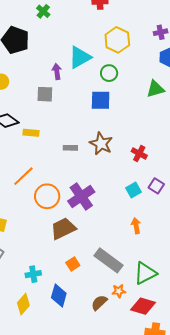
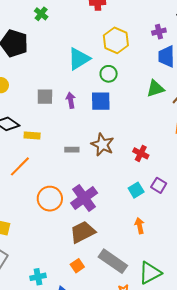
purple arrow: (57, 72) -> (71, 100), moved
orange line: (23, 176) -> (20, 166), moved
brown trapezoid: (63, 229) -> (83, 232), moved

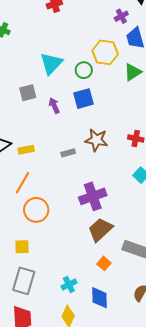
yellow hexagon: (116, 40) -> (105, 52), moved
gray square: (45, 97) -> (28, 93), moved
purple cross: (84, 198) -> (93, 196), turned 32
orange circle: (50, 199) -> (36, 210), moved

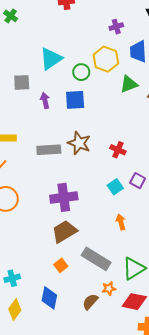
purple cross: (121, 16) -> (116, 27), moved
gray rectangle: (68, 153) -> (49, 150), size x1.6
cyan cross: (69, 285) -> (12, 278), moved

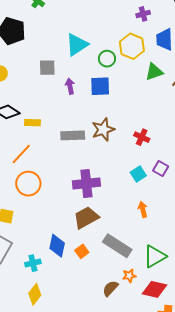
brown star: (79, 143) -> (103, 130), turned 30
blue diamond: (49, 298) -> (57, 246), moved

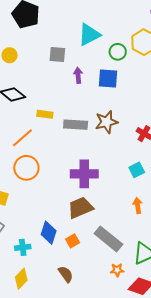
yellow rectangle: (32, 123) -> (45, 114), moved
brown semicircle: (110, 288) -> (66, 274), moved, turned 96

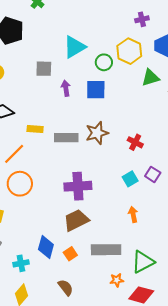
gray rectangle: (108, 239) -> (106, 250), turned -36

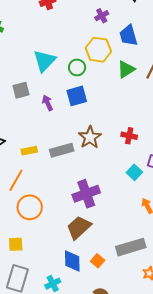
brown trapezoid: (76, 220) -> (79, 227), moved

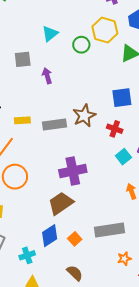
cyan triangle: (44, 61) -> (50, 34), size x0.7
blue square: (77, 96) -> (122, 98), moved
red cross: (129, 136) -> (115, 129), moved
blue diamond: (72, 261) -> (50, 236), turned 50

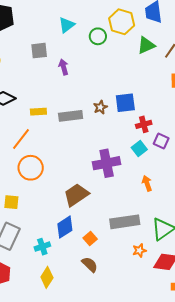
blue square: (122, 98) -> (125, 103), moved
brown star: (84, 116) -> (100, 107), size x0.6
red cross: (115, 129) -> (144, 124), moved, turned -35
purple cross: (73, 171) -> (107, 163), moved
orange square: (75, 239) -> (90, 239), moved

